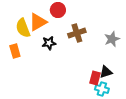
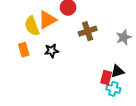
black star: (49, 43) -> (52, 51), moved

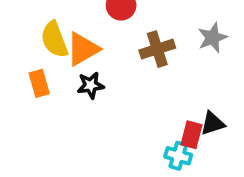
orange triangle: (47, 20) -> (83, 49), moved
gray star: (124, 37) -> (212, 38), moved
cyan cross: (113, 89) -> (178, 156), moved

